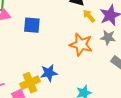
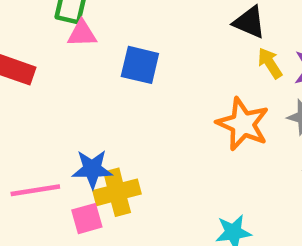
blue star: (49, 73) -> (92, 169), moved

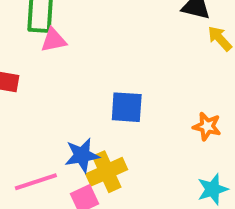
blue square: (140, 65) -> (127, 107), moved
orange star: (243, 124) -> (207, 126), moved, size x0.6

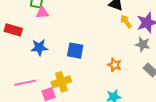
blue star: (82, 155) -> (39, 47), moved

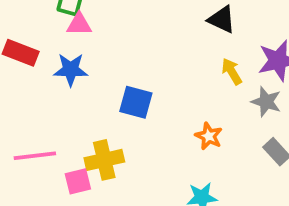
yellow arrow: (126, 21) -> (232, 71), moved
blue star: (39, 47) -> (71, 70), moved

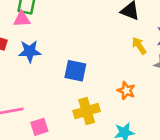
pink triangle: (79, 24) -> (22, 19), moved
yellow cross: (104, 160) -> (87, 111), moved

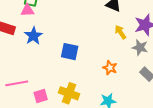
blue star: (30, 51) -> (33, 36), turned -30
yellow cross: (87, 111) -> (69, 93), moved, turned 36

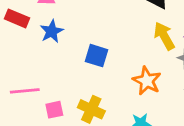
yellow arrow: (120, 32) -> (164, 36), size x1.5
orange star: (110, 68) -> (147, 81), size x1.5

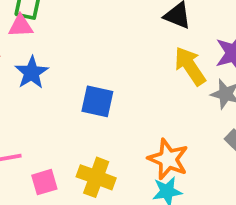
orange star: (147, 81) -> (168, 159), moved

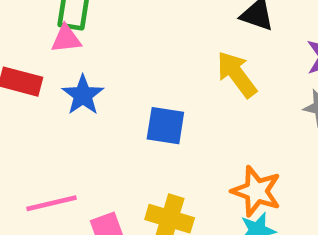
yellow arrow: (190, 66) -> (237, 74), moved

